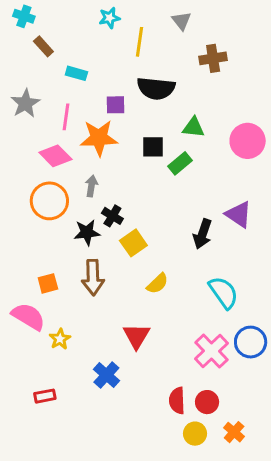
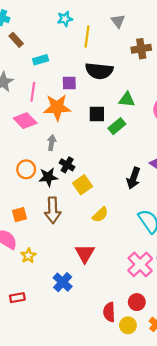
cyan rectangle: (76, 73) -> (41, 60), turned -32
orange circle: (49, 201) -> (26, 169), moved, size x0.7
red semicircle: (177, 401) -> (109, 312), moved

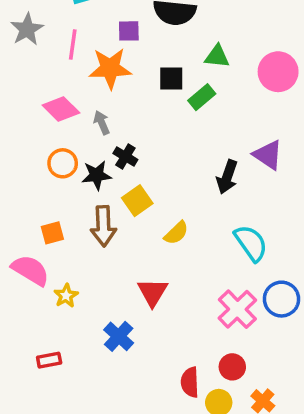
pink diamond: (25, 121) -> (61, 109), moved
gray arrow: (52, 143) -> (102, 123), turned -32
yellow square: (83, 185) -> (137, 201), moved

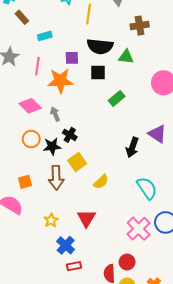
green triangle: (217, 56) -> (126, 57), moved
black square: (171, 78) -> (98, 72), moved
yellow star: (66, 296) -> (51, 220), moved
red rectangle: (49, 360) -> (74, 266), moved
red circle: (232, 367) -> (127, 262), moved

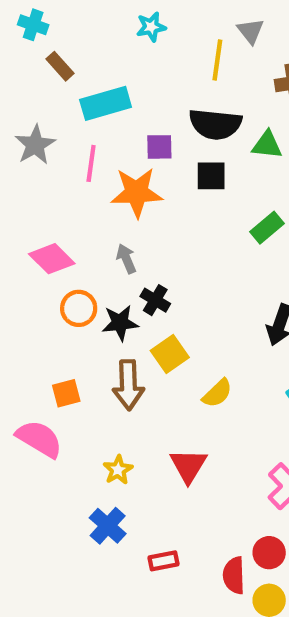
yellow line: (89, 14) -> (217, 60), moved
cyan rectangle: (45, 36) -> (106, 103), size x1.6
green rectangle: (117, 98) -> (267, 228), moved
pink diamond: (30, 106) -> (52, 259), moved
blue cross: (66, 245) -> (108, 526), moved

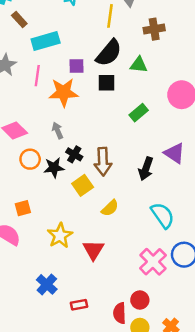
black semicircle: (215, 124) -> (109, 53), turned -56
brown arrow: (128, 385) -> (103, 162), moved
yellow star: (118, 470) -> (60, 236), moved, size x1.5

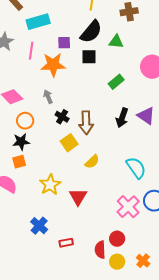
black star: (54, 168) -> (21, 142), moved
black arrow: (146, 169) -> (122, 118), moved

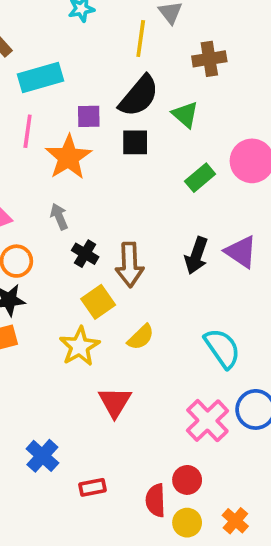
green triangle: (116, 42) -> (185, 115), turned 35
orange star: (53, 65) -> (68, 157), turned -30
green rectangle: (116, 82) -> (200, 178), moved
yellow star: (50, 185) -> (80, 346), moved

